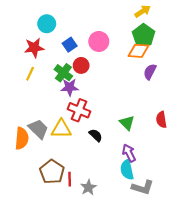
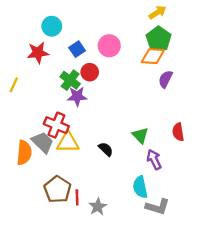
yellow line: (30, 74) -> (14, 85), moved
red cross: (79, 110) -> (56, 125), moved
purple arrow: (129, 153) -> (154, 160), moved

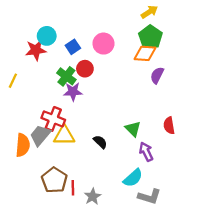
cyan circle: (52, 26) -> (47, 36), moved
gray trapezoid: (43, 142) -> (40, 135), turned -95
cyan semicircle: (140, 187) -> (133, 178), turned -120

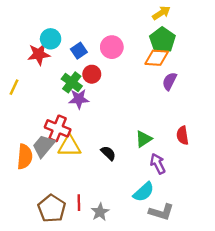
green triangle: (133, 129) -> (144, 139), turned 42
brown pentagon: (54, 180) -> (52, 208), moved

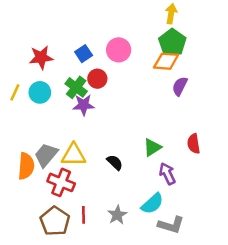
yellow arrow: (161, 13) -> (171, 14), turned -48
cyan circle: (51, 39) -> (40, 92), moved
red cross: (58, 128) -> (61, 182), moved
gray star: (100, 212) -> (117, 215), moved

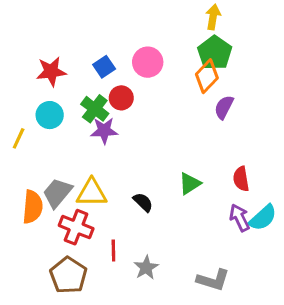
orange diamond: (166, 61) -> (207, 76), turned -50
yellow line: (15, 92) -> (19, 138), moved
purple arrow: (167, 174) -> (240, 218), moved
cyan semicircle: (152, 204) -> (263, 218), moved
red line: (84, 215) -> (113, 250), moved

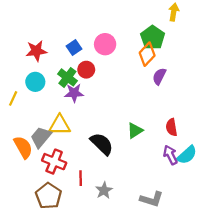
yellow arrow: (213, 17) -> (174, 12), moved
yellow triangle: (92, 193) -> (60, 125), moved
black semicircle: (143, 202) -> (102, 144), size x1.6
orange semicircle: (33, 207) -> (23, 147), turned -35

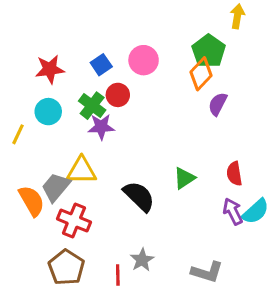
red line: (81, 178) -> (118, 275), moved

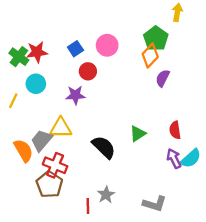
green cross: (92, 106) -> (19, 57), moved
brown pentagon: (66, 267) -> (49, 184), moved

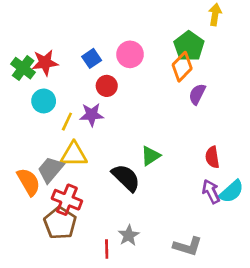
yellow line: (13, 101) -> (67, 122), moved
green triangle: (138, 134) -> (151, 156), moved

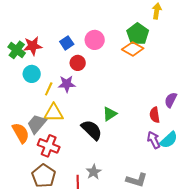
orange diamond: (182, 67) -> (133, 49), turned 75
purple semicircle: (197, 94) -> (171, 100), moved
brown pentagon: (60, 223) -> (44, 176), moved

